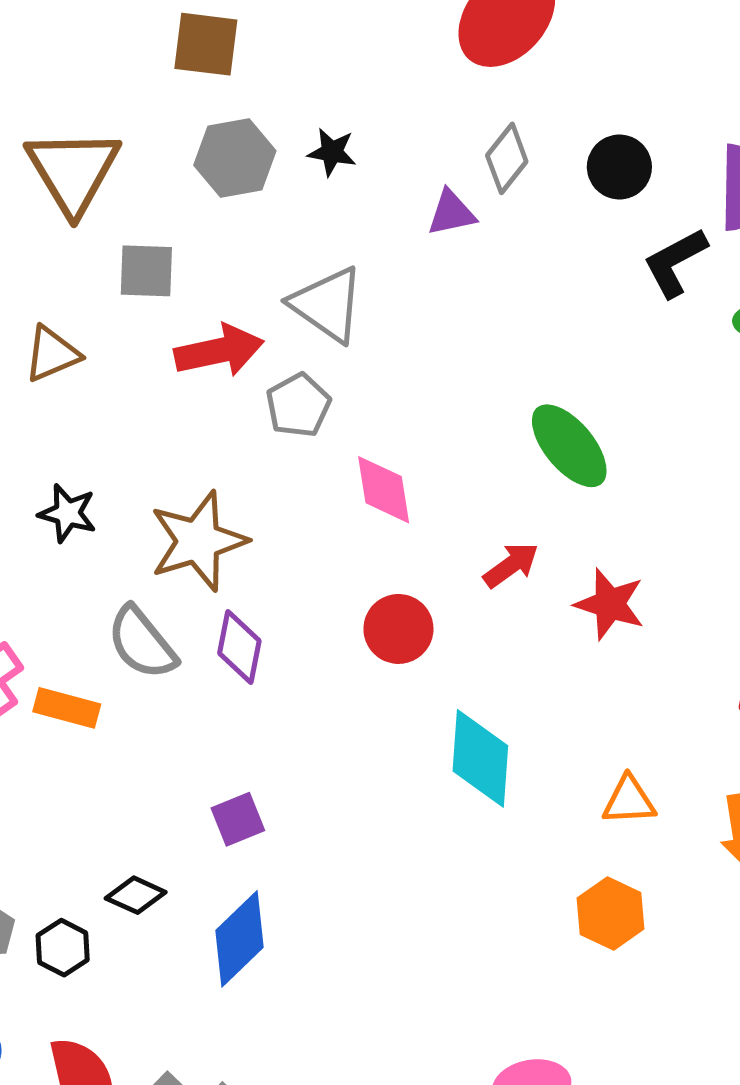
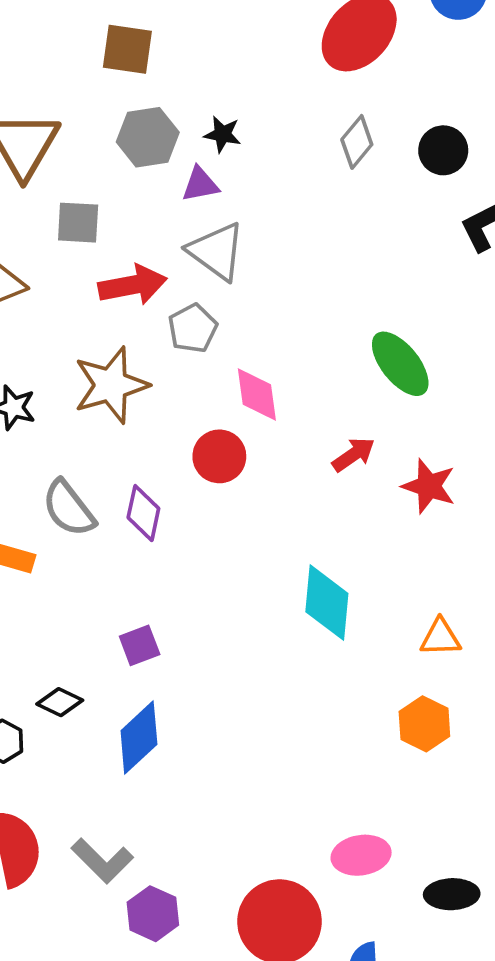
purple triangle: (451, 213) -> (200, 184), moved
brown star: (198, 541) -> (111, 385), moved
red circle: (398, 629) -> (219, 456), moved

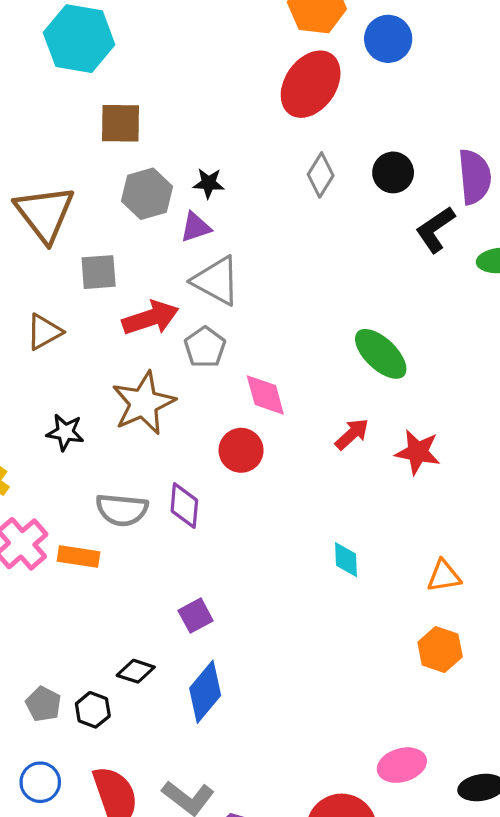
gray semicircle: (69, 508) -> (122, 510), turned -39
cyan diamond: (327, 603) -> (346, 560), size x0.6

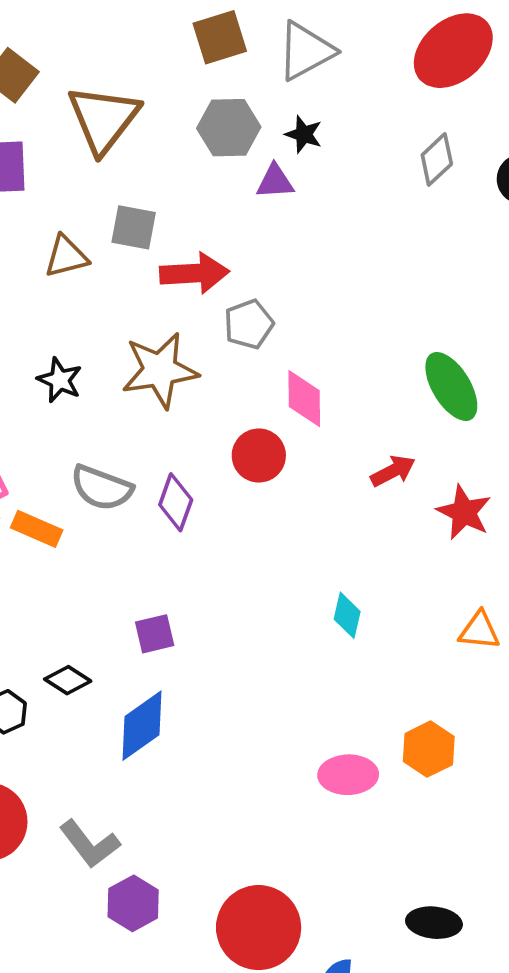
brown square: (120, 123) -> (220, 37), turned -33
gray square: (99, 272) -> (134, 227), moved
gray triangle: (216, 281) -> (306, 51), moved, turned 48
orange triangle: (444, 576) -> (479, 631), moved
pink ellipse: (402, 765) -> (348, 775), moved

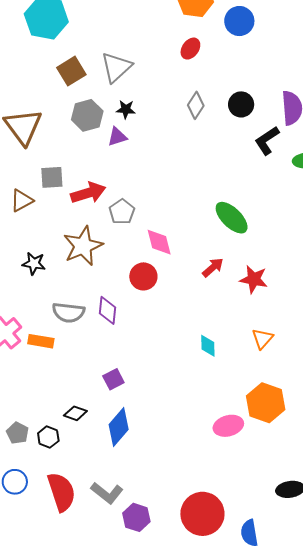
red ellipse: (453, 51) -> (190, 49), size x0.5
orange triangle: (479, 631) -> (262, 339), moved, turned -40
orange hexagon: (429, 749) -> (266, 403), size x1.4

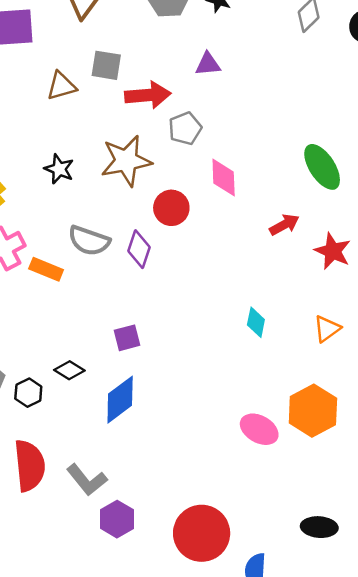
purple triangle: (117, 137) -> (208, 64), moved
red circle: (143, 276) -> (171, 208), moved
pink ellipse: (228, 426) -> (259, 429), turned 32

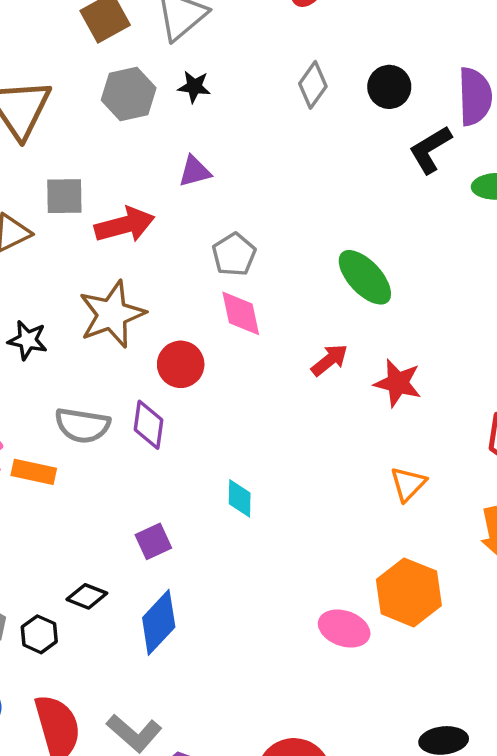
gray pentagon: (185, 128) -> (234, 255), moved
cyan diamond: (256, 322) -> (240, 498), moved

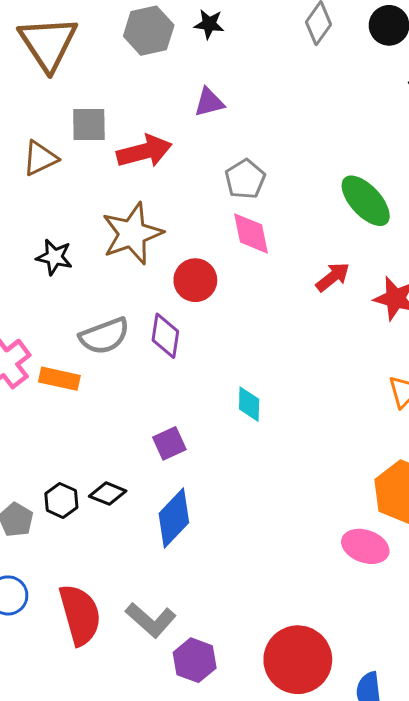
gray semicircle: (82, 425) -> (104, 336), turned -30
pink ellipse: (344, 629) -> (365, 546), moved
black hexagon: (39, 634) -> (61, 500), moved

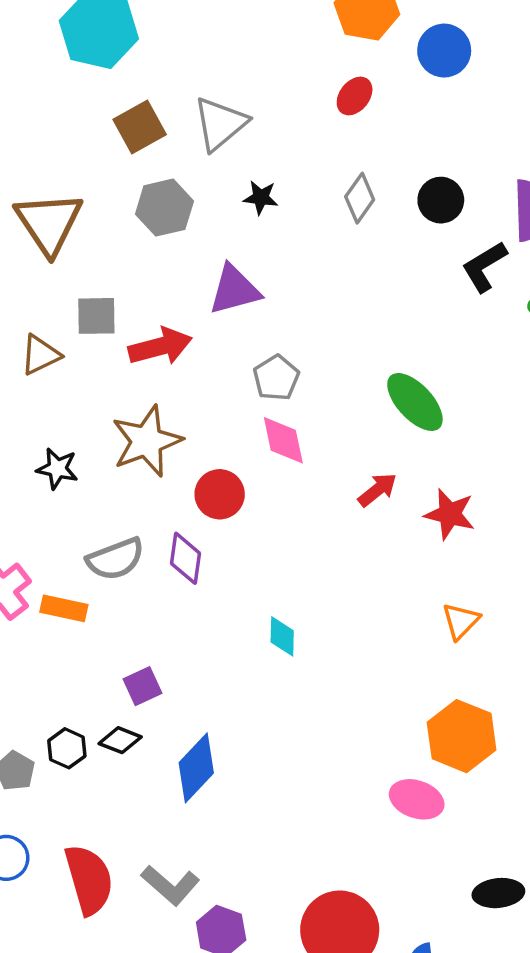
black star: (209, 24) -> (261, 198), moved
purple triangle: (209, 102) -> (234, 290), size x1.5
purple square: (169, 443) -> (143, 686), moved

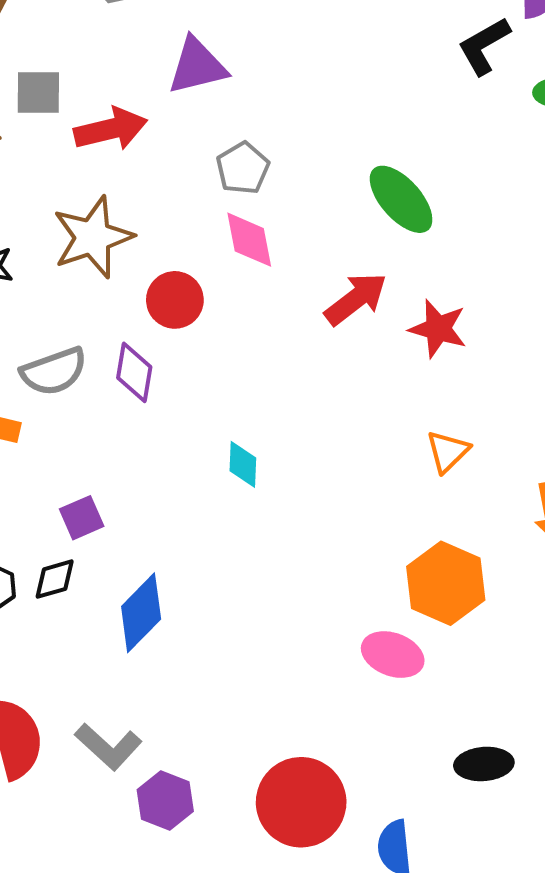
red arrow: (378, 490) -> (356, 299), size x1.4
black diamond: (120, 740) -> (55, 579), turned -39

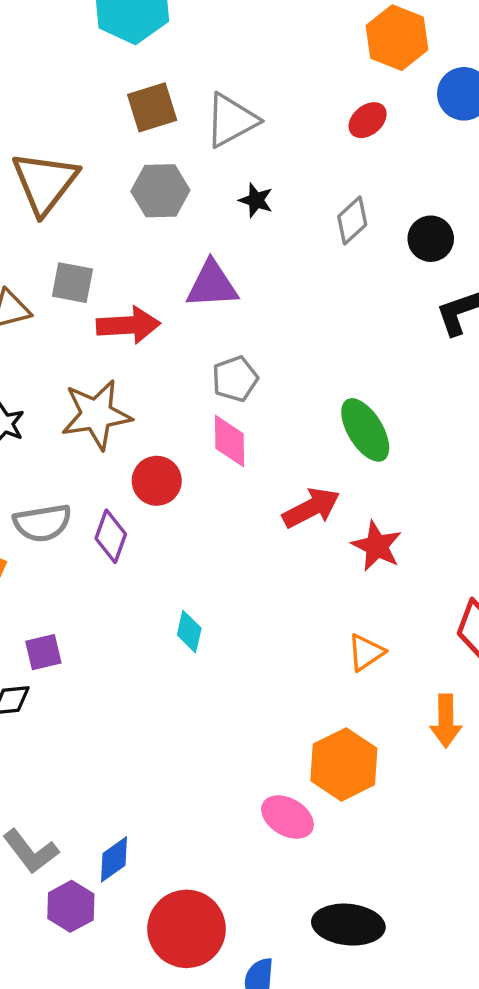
blue diamond: (141, 613) -> (114, 859), moved, size x0.7
black ellipse: (484, 764) -> (348, 925), size x1.4

